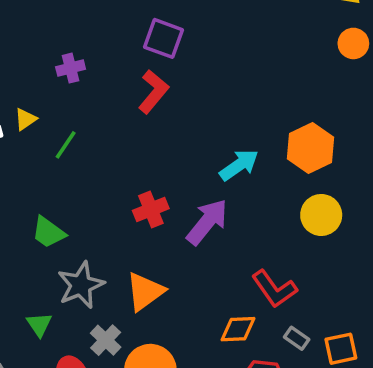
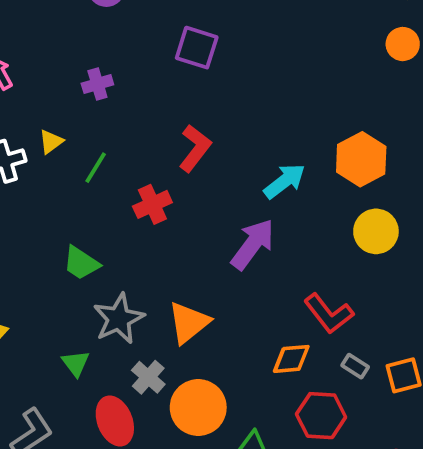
red L-shape: (153, 92) -> (195, 148), moved
red cross: (151, 209) -> (152, 204), moved

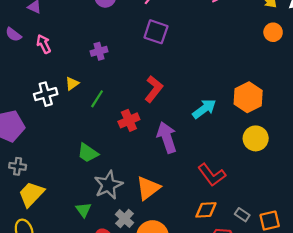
purple arrow: (253, 244) -> (167, 137), moved, turned -56
red L-shape: (329, 314) -> (212, 175), moved

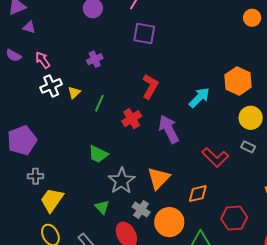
white cross: (46, 94) -> (51, 86), moved
orange diamond: (206, 210) -> (198, 194), moved
gray rectangle: (242, 215) -> (248, 147), moved

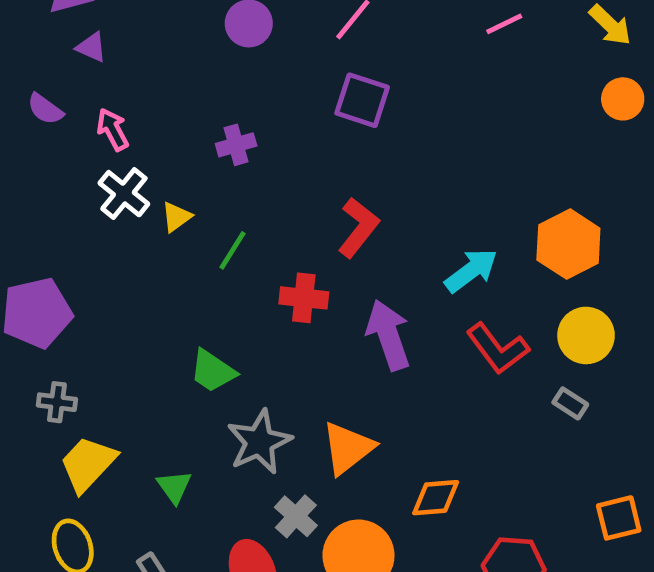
white cross: (51, 86) -> (124, 194), turned -35
red cross: (132, 119) -> (304, 298), turned 30
red L-shape: (215, 157) -> (498, 349), moved
green triangle: (102, 207) -> (174, 487), moved

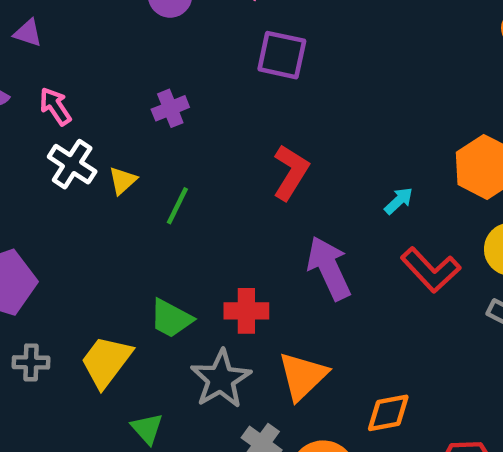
cyan arrow: (471, 271) -> (399, 201), size x0.6
red cross: (304, 298) -> (246, 311), moved
yellow trapezoid: (88, 464) -> (106, 362), moved

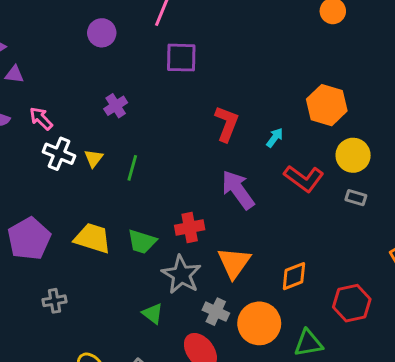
red L-shape: (291, 172) -> (227, 124), moved
gray cross: (31, 362) -> (55, 301), moved
yellow trapezoid: (106, 362) -> (93, 238), moved, turned 81
green triangle: (147, 429) -> (153, 314), moved

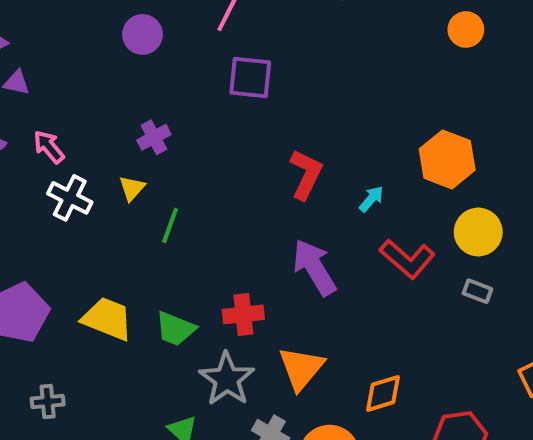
yellow triangle: (94, 158) -> (132, 188), moved

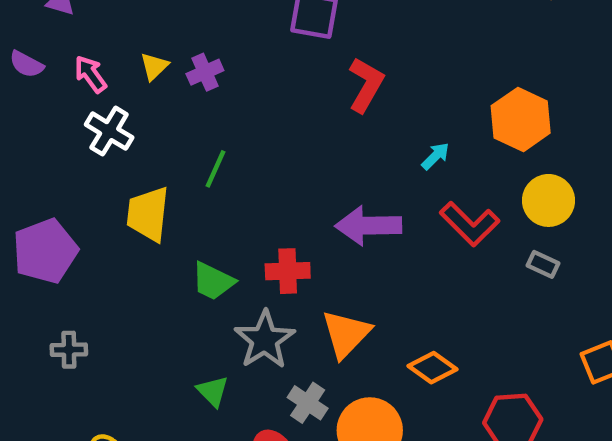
red L-shape: (306, 174) -> (366, 85), moved
yellow triangle: (132, 188) -> (154, 66), moved
purple arrow: (314, 267) -> (368, 226), turned -64
yellow trapezoid: (107, 319) -> (148, 214), moved, turned -110
orange diamond: (383, 393) -> (433, 368), turned 48

